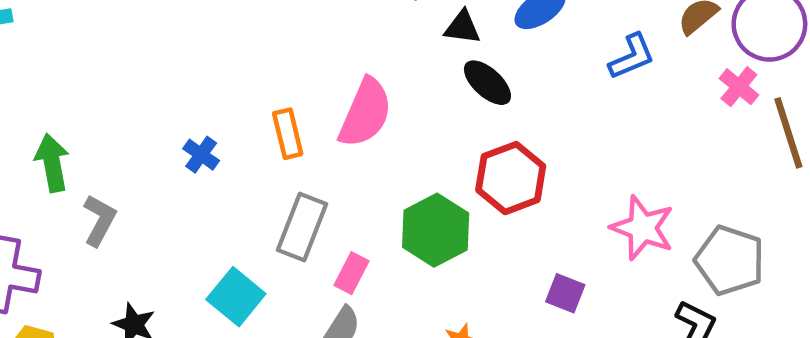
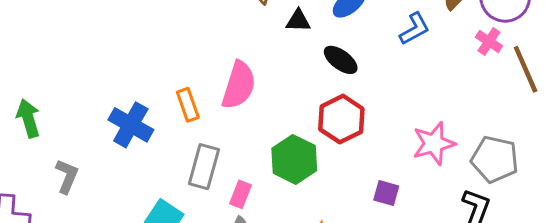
black ellipse: (487, 83) -> (341, 60), moved
blue cross: (201, 155) -> (131, 125), size x1.8
green arrow: (52, 163) -> (28, 118), moved
pink star: (643, 228) -> (434, 144), turned -30

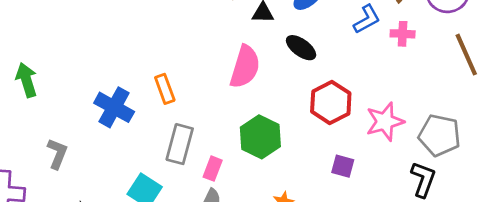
pink cross: (489, 42) -> (403, 34), moved, turned -30
pink semicircle: (239, 85) -> (245, 67), moved
green arrow: (28, 118) -> (26, 80), moved
red hexagon: (341, 119) -> (331, 102), moved

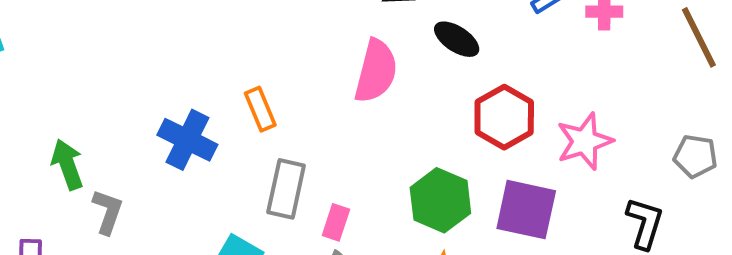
green arrow: (26, 80) -> (67, 165), moved
gray pentagon: (439, 135) -> (695, 156), moved, size x0.7
green hexagon: (260, 137) -> (440, 200), moved
purple square: (343, 166) -> (526, 210), size x1.8

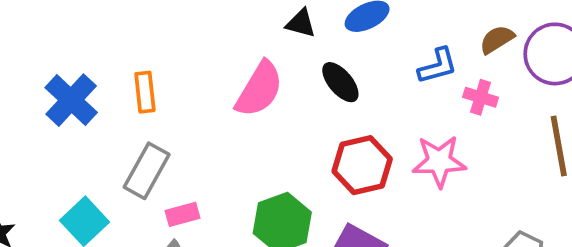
pink star: (585, 141) -> (439, 161), moved
pink rectangle: (336, 222) -> (182, 214), turned 40

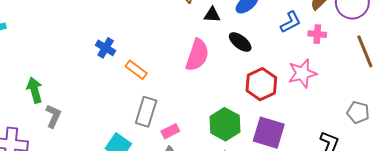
orange rectangle: (145, 92) -> (136, 70), turned -35
blue cross: (71, 100) -> (106, 48), moved, size x0.7

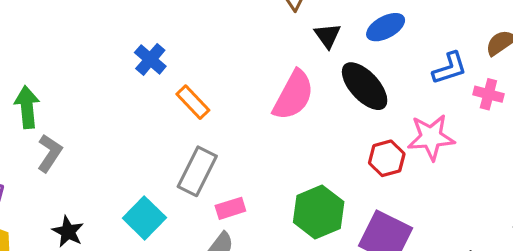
black triangle: (212, 15) -> (328, 36), turned 42
black ellipse: (240, 42) -> (365, 86), size x1.4
pink star: (302, 73) -> (431, 137), moved
red hexagon: (261, 84) -> (387, 158), size x0.7

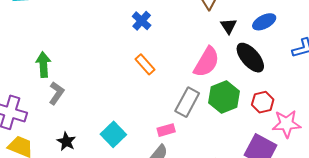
blue cross: (150, 59) -> (142, 21), moved
pink star: (431, 137) -> (286, 124), moved
gray rectangle: (197, 171) -> (187, 102), moved
green hexagon: (319, 212) -> (224, 97), moved

